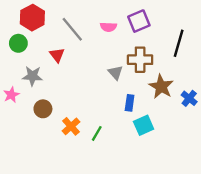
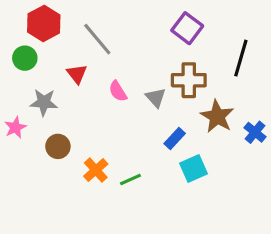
purple square: (139, 21) -> (187, 28), turned -30
pink semicircle: (108, 27) -> (118, 91), moved, turned 56
blue rectangle: (130, 103) -> (175, 139), turned 35
green line: (97, 133) -> (130, 180), turned 35

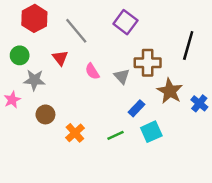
purple square: (187, 28) -> (125, 22), moved
green circle: (25, 58) -> (20, 55), moved
green line: (130, 180) -> (116, 135), moved

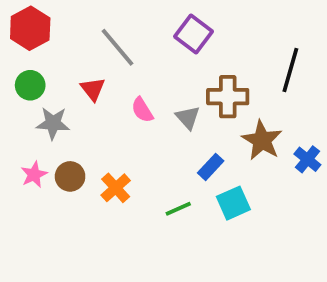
red hexagon: (34, 18) -> (30, 28), moved
pink star: (12, 100) -> (34, 175), moved
orange cross: (75, 133) -> (116, 188), moved

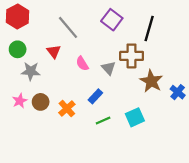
black line: (290, 70) -> (149, 28), moved
blue rectangle: (211, 167) -> (95, 96), moved

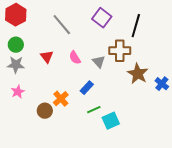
red triangle: (54, 52) -> (47, 57), moved
gray star: (31, 71) -> (16, 65), moved
brown circle: (41, 102) -> (45, 111), moved
cyan square: (135, 117) -> (111, 121), moved

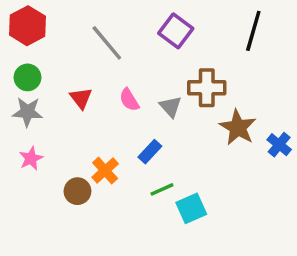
black line: (136, 26) -> (253, 31), moved

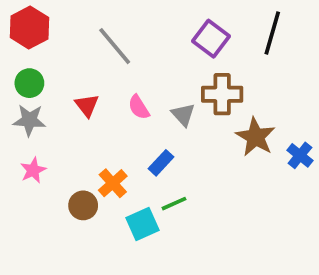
purple square: (176, 31) -> (211, 39), moved
cyan square: (191, 208) -> (142, 224), moved

